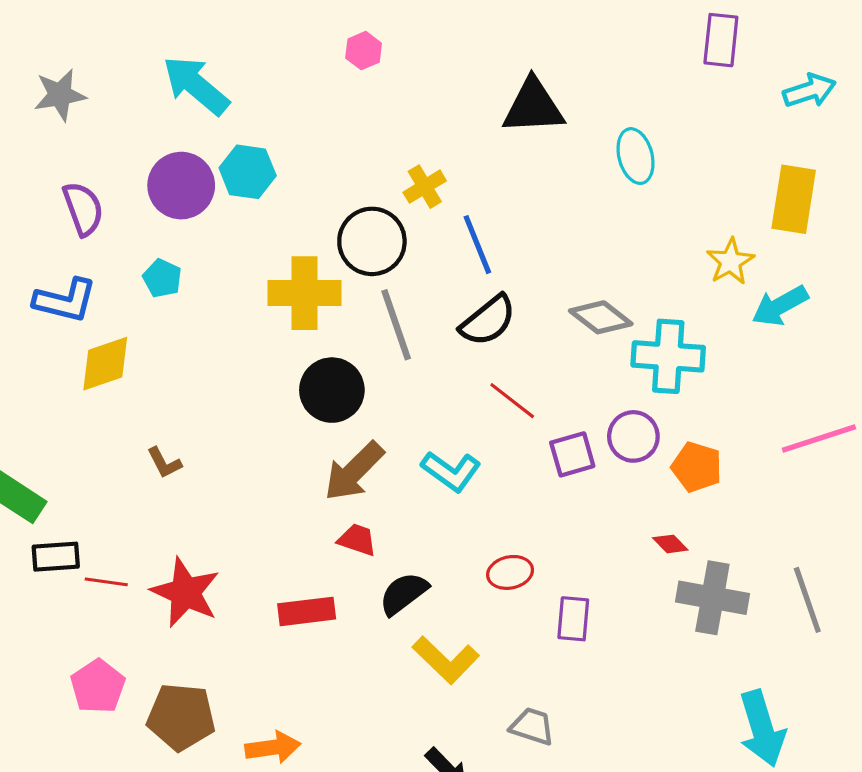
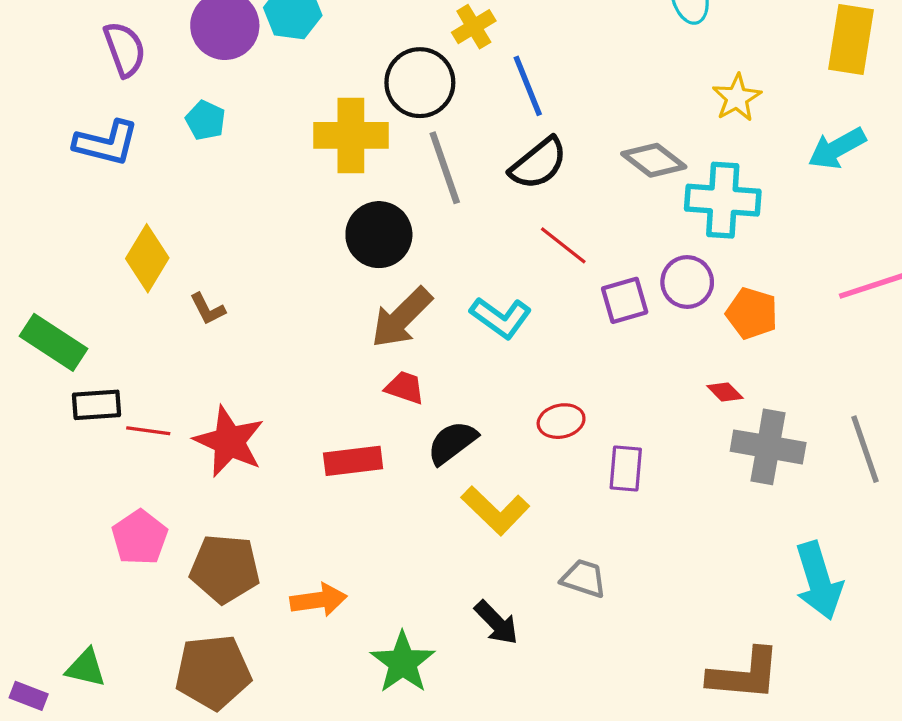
yellow star: (730, 261) -> (737, 98), moved
yellow diamond: (105, 364) -> (147, 258), moved, turned -40

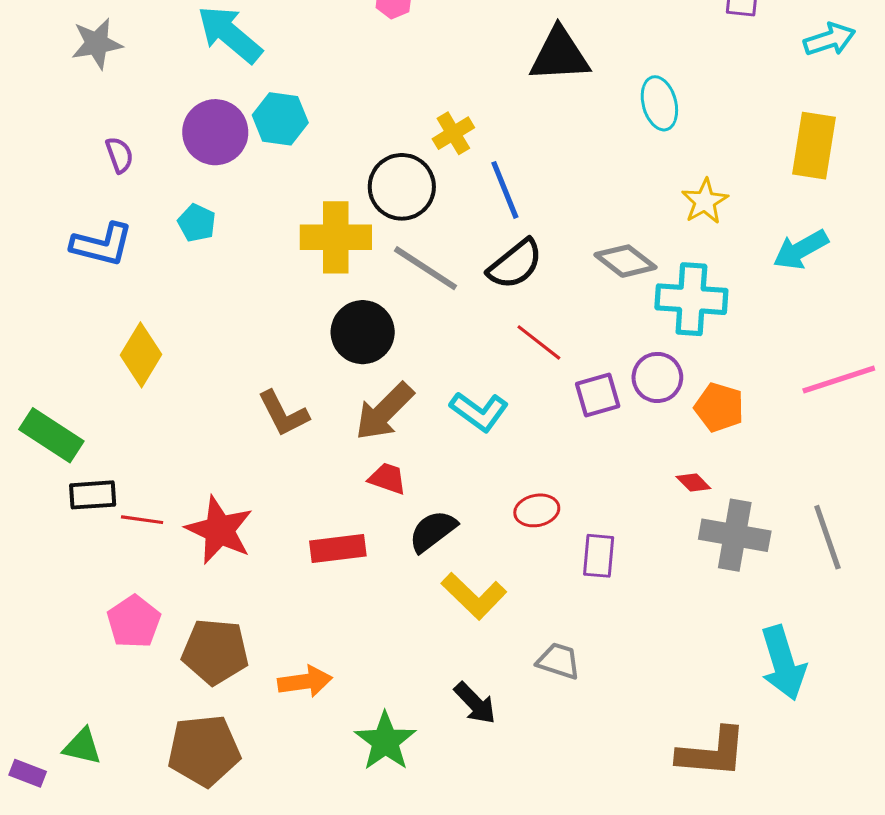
purple semicircle: (125, 49) -> (119, 155), size x0.7
gray line: (445, 168) -> (426, 268), turned -38
brown L-shape: (208, 309) -> (283, 414), moved, size x1.5

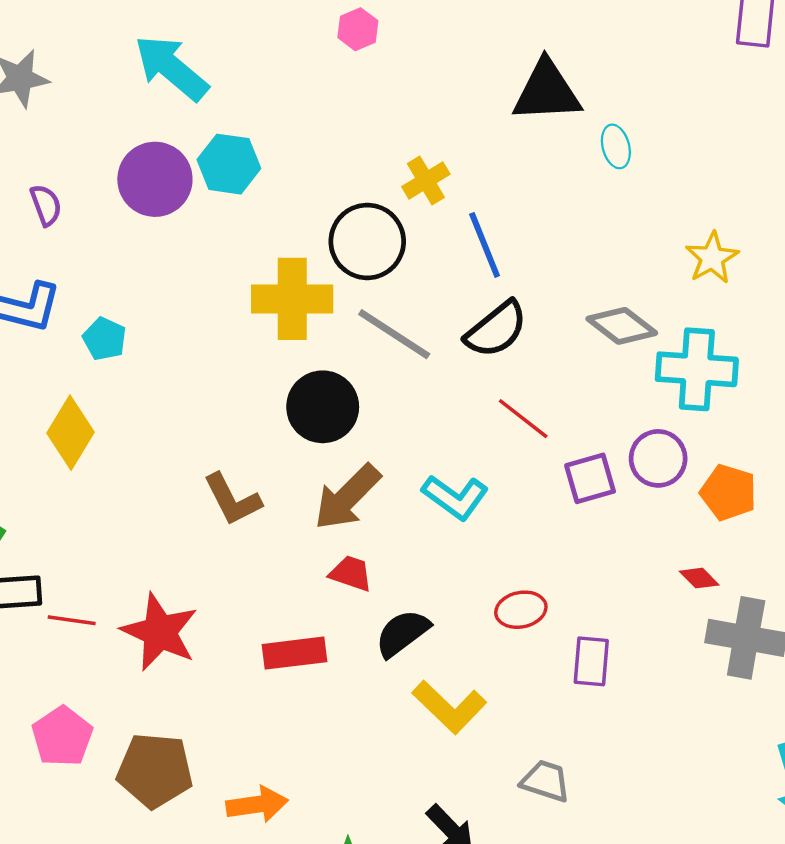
cyan ellipse: (659, 103) -> (616, 146), moved, size x0.7
cyan pentagon: (197, 223) -> (105, 339), moved

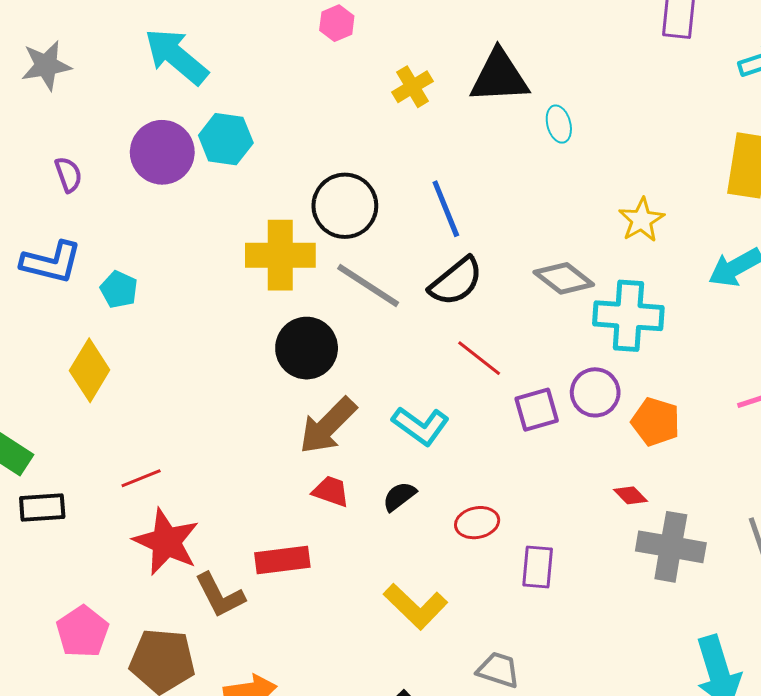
yellow cross: (426, 180) -> (412, 87), moved
brown L-shape: (232, 499) -> (220, 595), moved
red line: (72, 620) -> (141, 478), moved, turned -30
black semicircle: (402, 633) -> (399, 496), moved, size x0.7

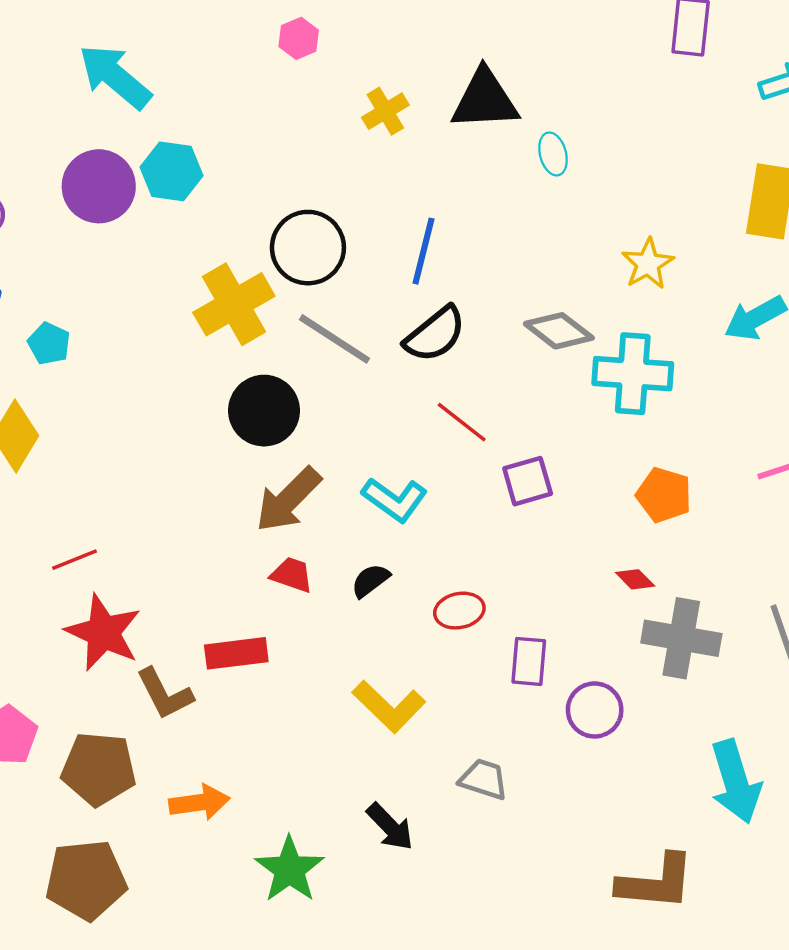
blue line: (446, 209) -> (424, 251), turned 36
yellow cross: (280, 255) -> (234, 304), turned -30
purple circle: (595, 392) -> (595, 710), moved

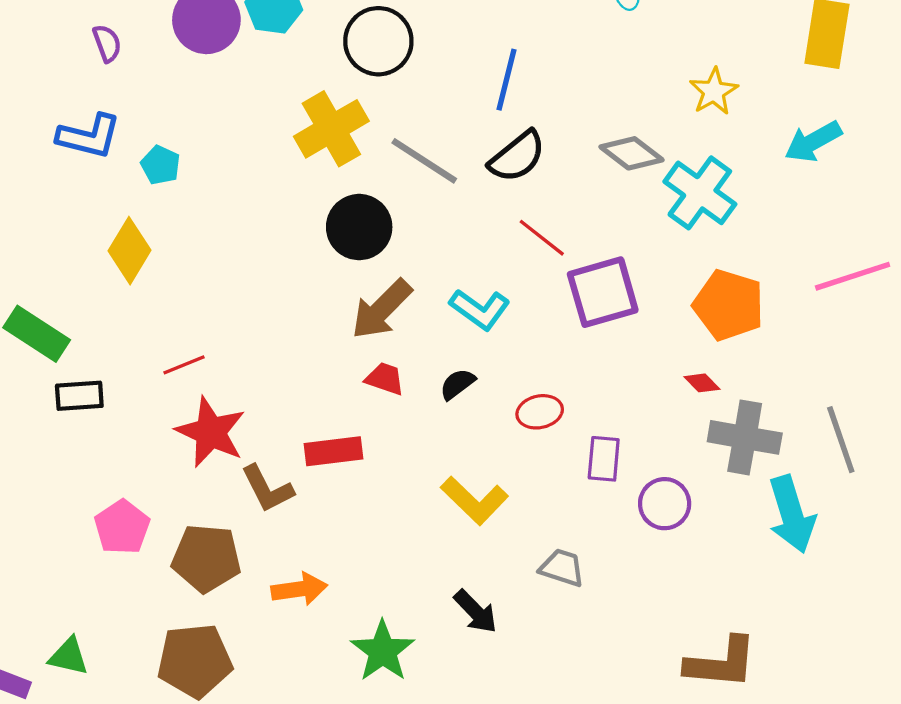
black circle: (308, 248) -> (378, 41), moved
cyan cross: (633, 374) -> (700, 193), turned 32
purple square: (528, 481) -> (603, 292), size x1.5
orange pentagon: (664, 495) -> (729, 305), size x1.4
cyan arrow: (736, 782) -> (792, 514), moved

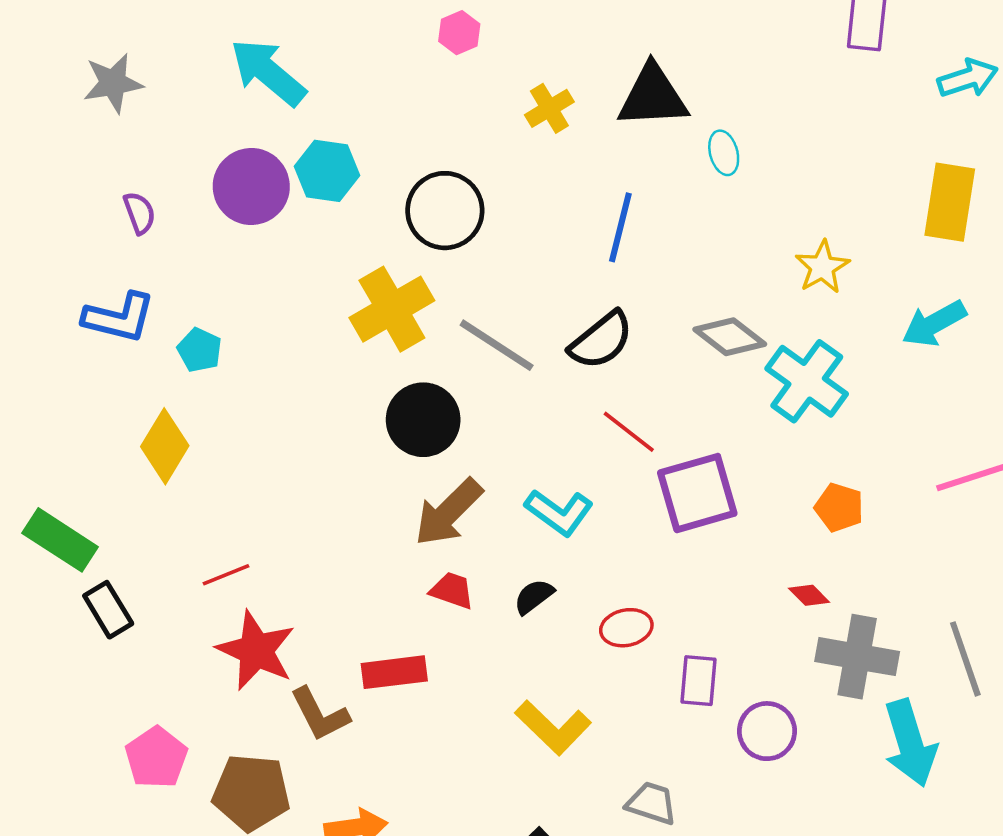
blue line: (507, 80) -> (620, 227), moved
orange pentagon: (729, 305) -> (839, 507), size x0.6
black rectangle: (79, 396) -> (108, 610), turned 63

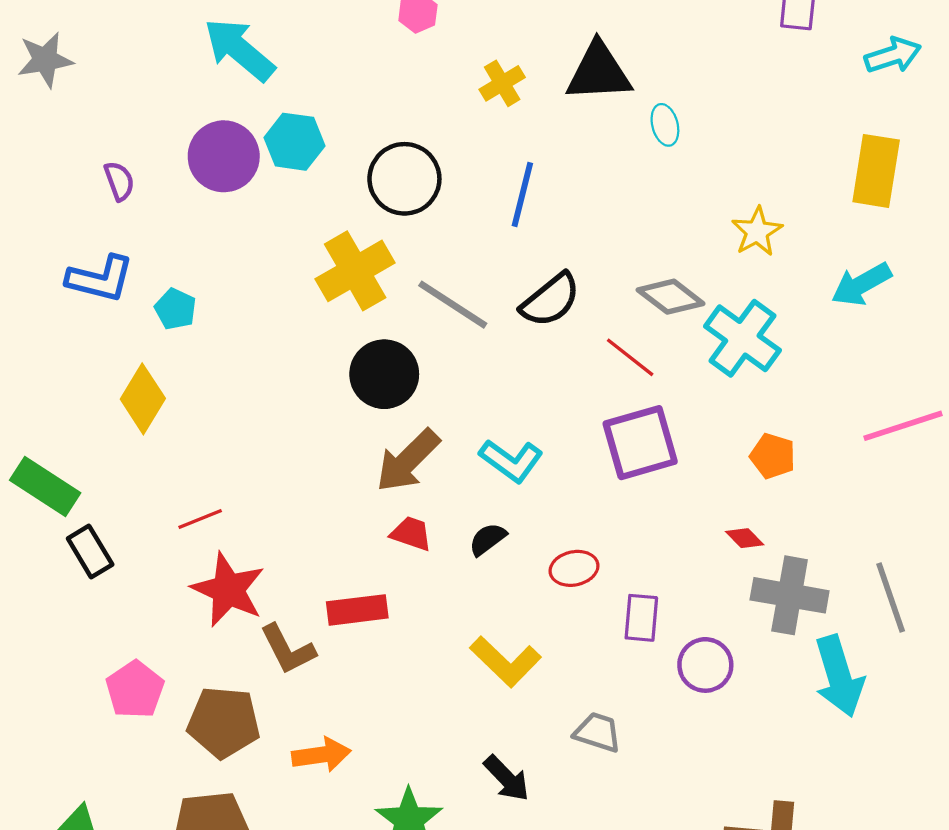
gray star: (113, 83) -> (45, 60), moved
blue line: (620, 227) -> (522, 194), moved
red line: (629, 432) -> (630, 357), moved

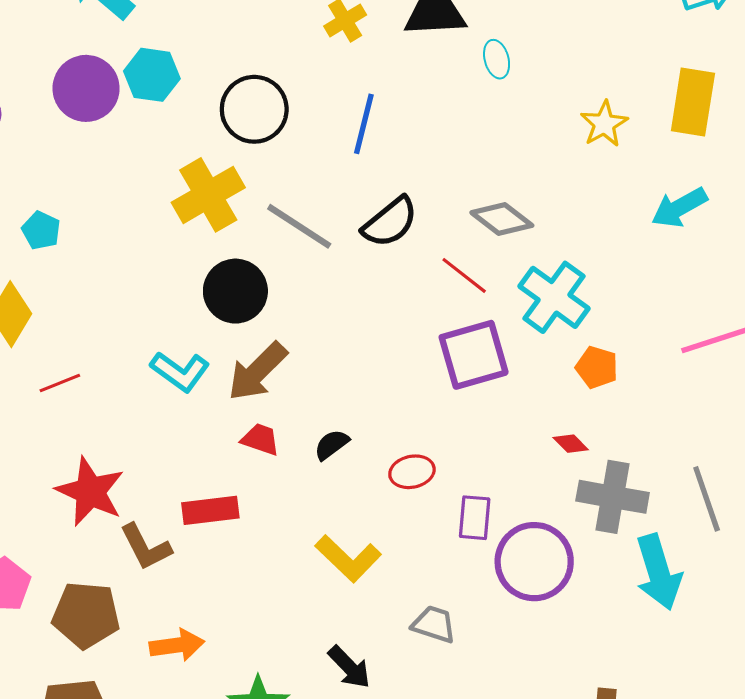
yellow star: (757, 232) -> (604, 124), moved
cyan cross: (742, 338) -> (554, 297), moved
cyan L-shape: (511, 461) -> (180, 371), moved
red line: (200, 519) -> (60, 383), moved
purple circle: (705, 665) -> (534, 562), size x1.5

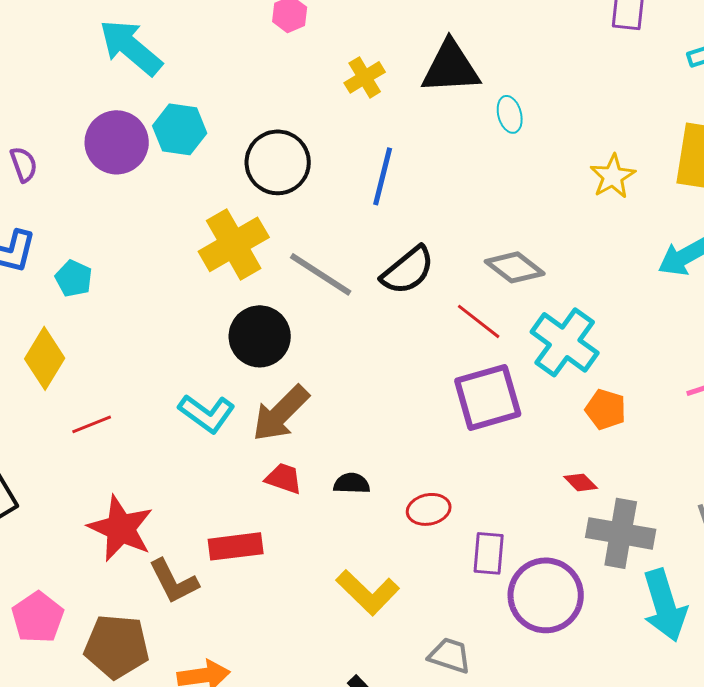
black semicircle: (332, 445) -> (352, 483), turned 39

